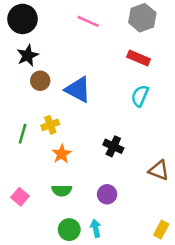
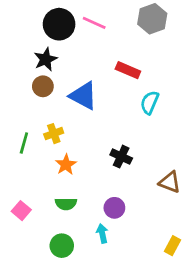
black circle: (23, 19) -> (59, 24), moved
black star: (28, 56) -> (46, 59), moved
red rectangle: (139, 58) -> (128, 70), moved
cyan arrow: (96, 228) -> (102, 233), moved
green circle: (69, 230) -> (62, 246), moved

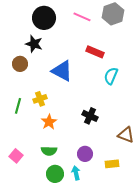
pink line: (94, 23) -> (82, 17), moved
black star: (46, 59) -> (34, 44), turned -30
brown circle: (43, 86) -> (20, 64), moved
green circle: (62, 246) -> (55, 174), moved
yellow rectangle: (172, 246) -> (112, 164), moved, turned 56

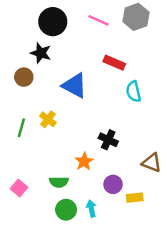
cyan semicircle: (111, 76) -> (134, 92), turned -36
yellow cross: (40, 99) -> (48, 119), turned -32
orange star: (49, 122) -> (84, 161), moved
purple circle: (85, 154) -> (113, 184), moved

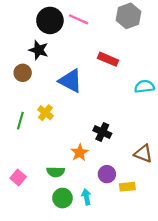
pink line: (99, 20) -> (78, 19), moved
cyan semicircle: (134, 92) -> (144, 86), moved, turned 96

